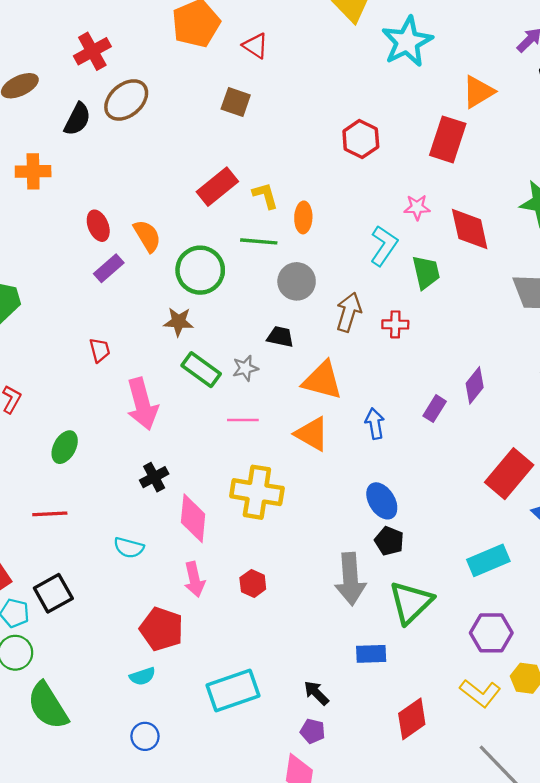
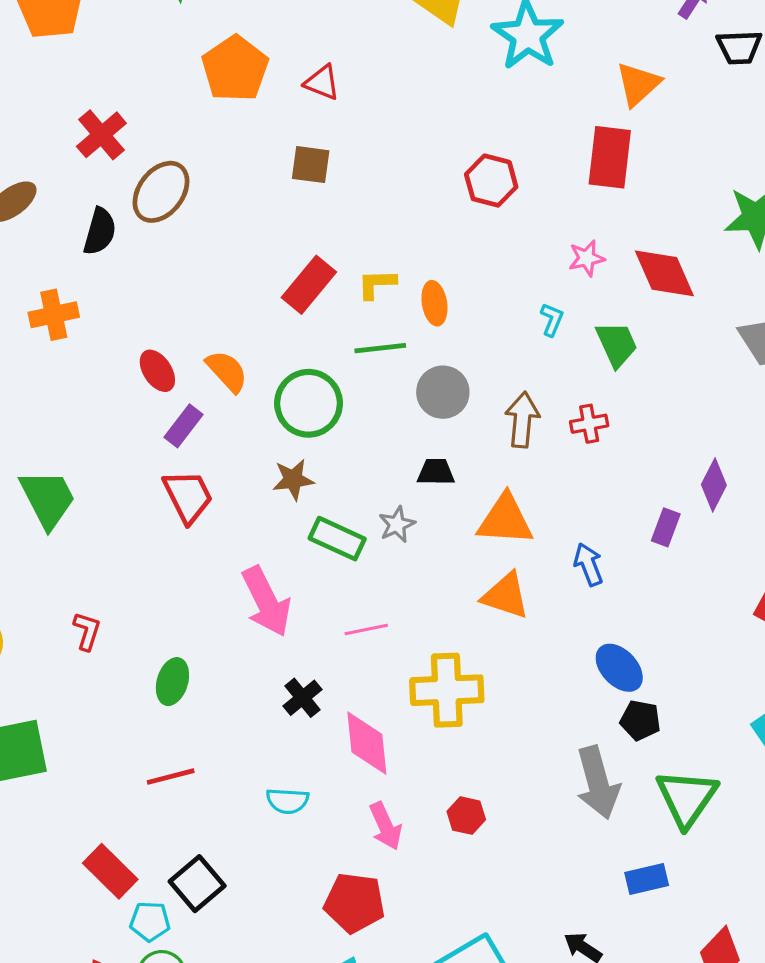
yellow L-shape: (265, 196) -> (377, 284), turned -64
cyan L-shape: (384, 246) -> (552, 320), size x0.6
red trapezoid: (100, 350) -> (188, 496), moved, size x1.6
pink line: (243, 420) -> (366, 630), moved

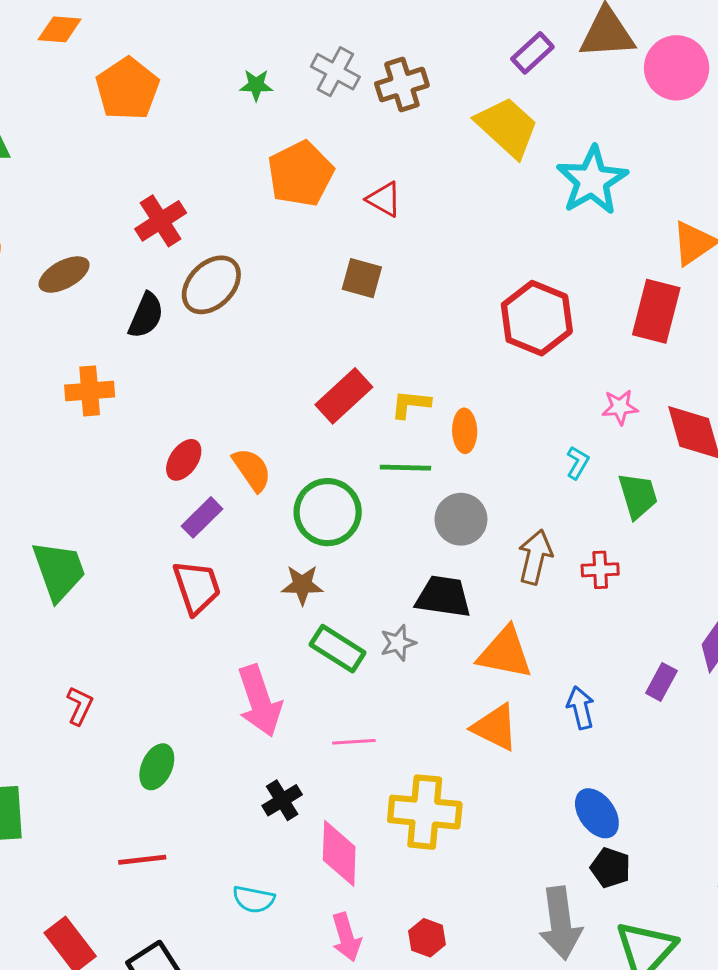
red hexagon: (491, 181) -> (537, 318), size x1.4
red ellipse: (157, 371) -> (184, 460), turned 60
black trapezoid: (436, 472) -> (443, 597), size x1.5

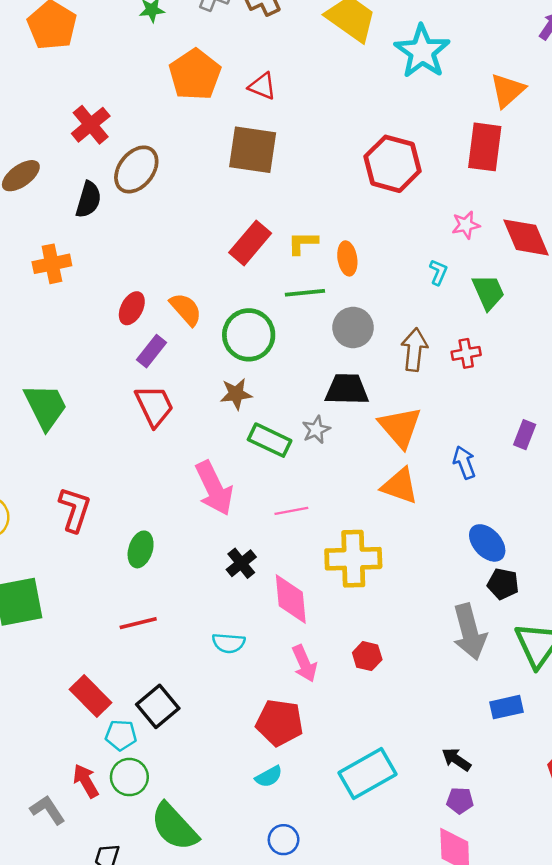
brown square: (362, 278) -> (253, 150), size x1.6
orange triangle: (505, 653) -> (400, 427), turned 45
red L-shape: (80, 706) -> (75, 509), size x1.5

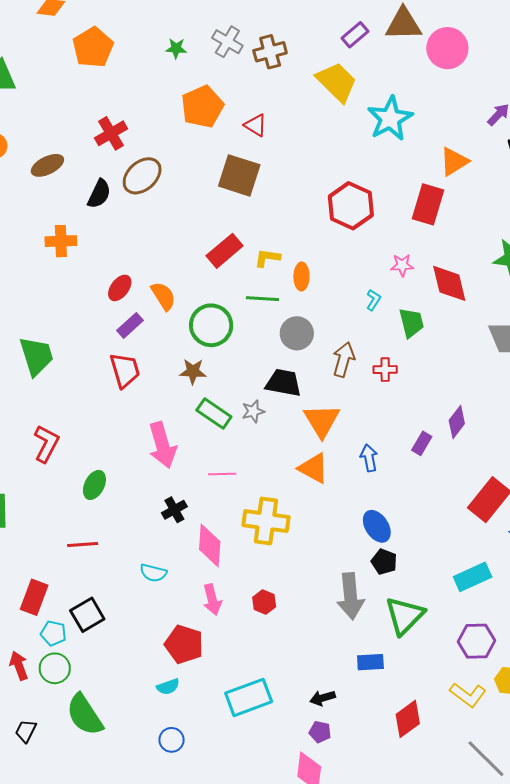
red rectangle: (90, 696) -> (34, 597), turned 56
black arrow: (456, 759) -> (323, 698), turned -60

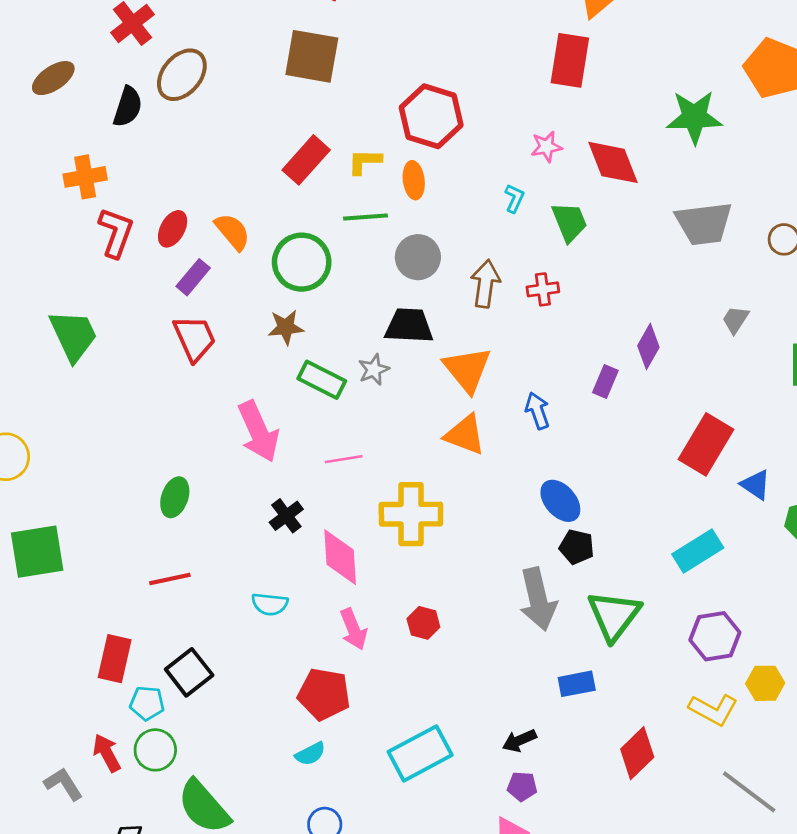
red hexagon: (351, 206) -> (431, 116), moved
red L-shape: (46, 444) -> (116, 233), moved

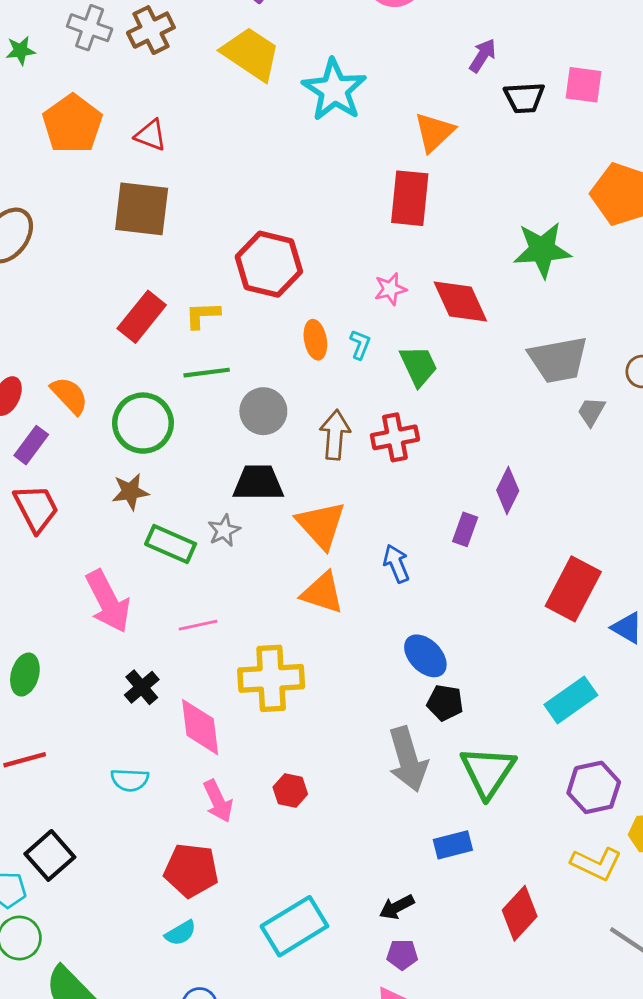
orange ellipse: (414, 180) -> (315, 340), moved
red cross: (543, 289) -> (395, 437), size x1.4
gray trapezoid: (735, 320) -> (591, 412), moved

